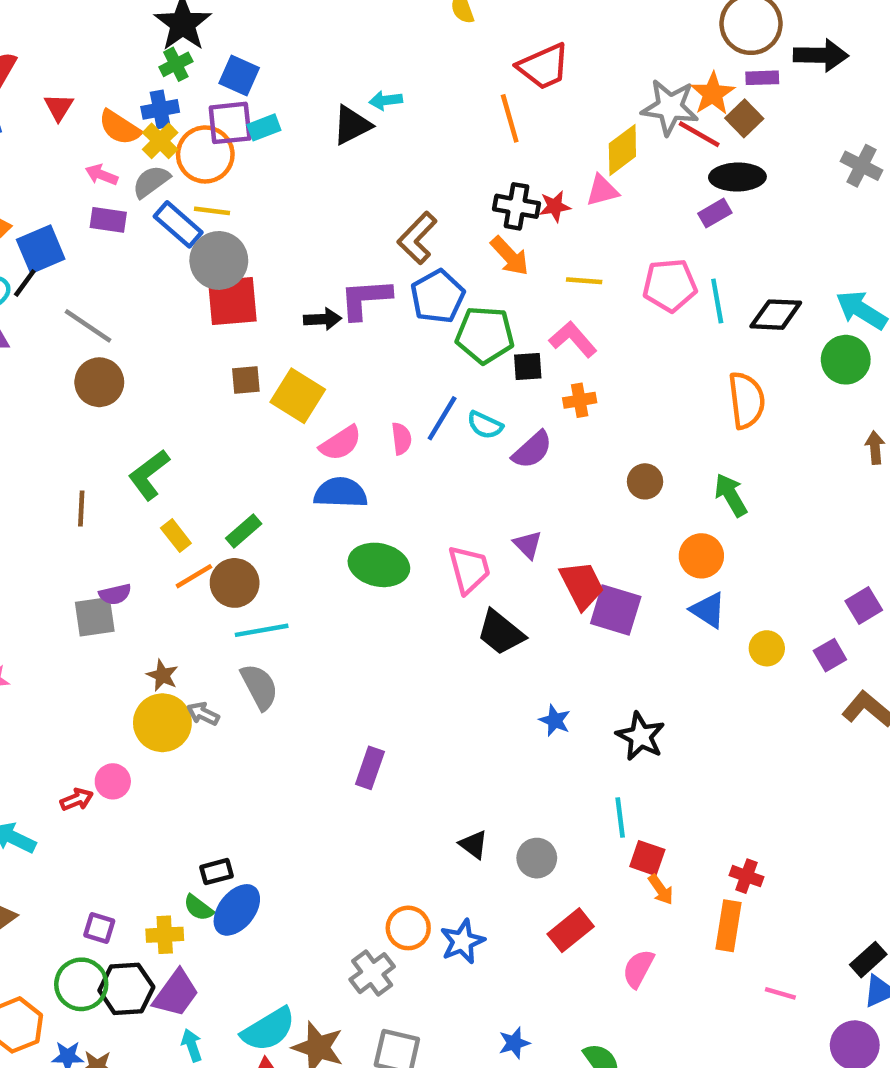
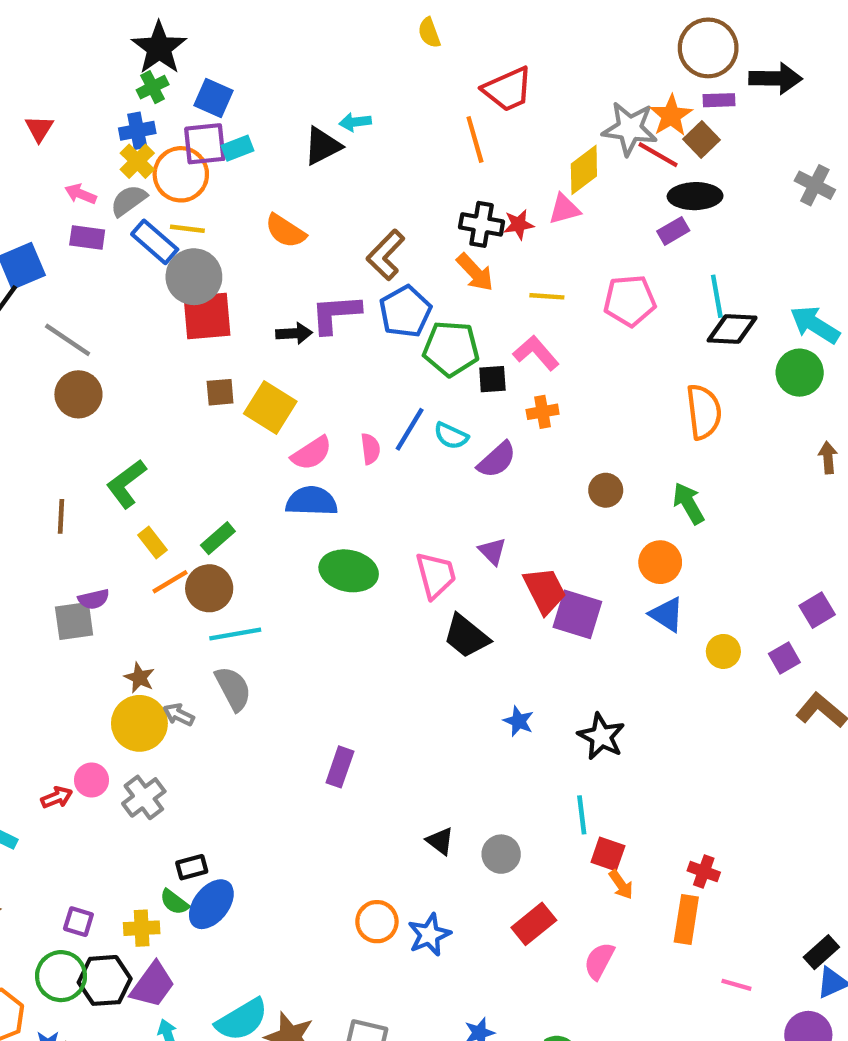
orange semicircle: (120, 127) -> (285, 231), moved
cyan line: (717, 301) -> (717, 296), moved
gray cross: (372, 973) -> (144, 797), moved

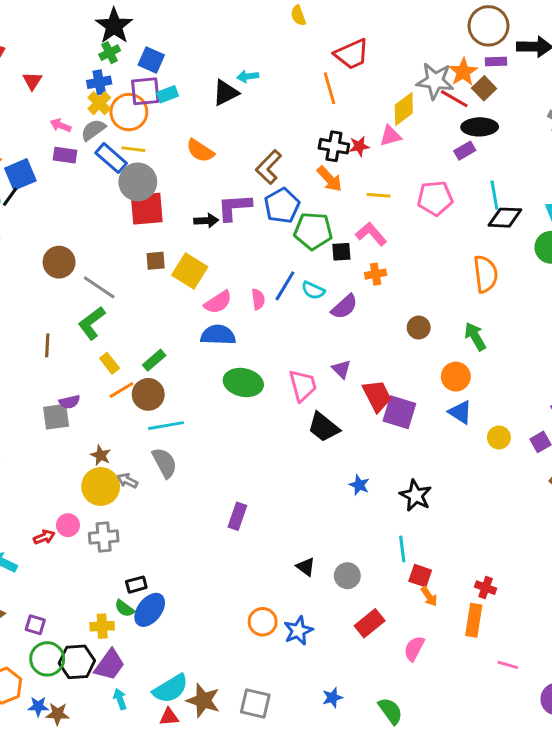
gray line: (68, 340) -> (99, 287), moved
gray cross: (144, 797) -> (104, 537), turned 32
purple square: (78, 922) -> (35, 625), moved

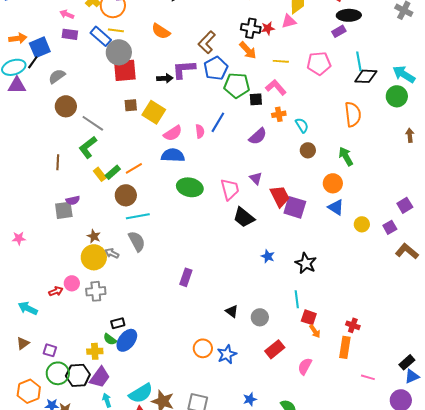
gray semicircle: (93, 130) -> (57, 76), moved
cyan semicircle: (313, 290) -> (302, 125), moved, turned -147
green rectangle: (154, 360) -> (113, 172), moved
orange line: (121, 390) -> (134, 168), moved

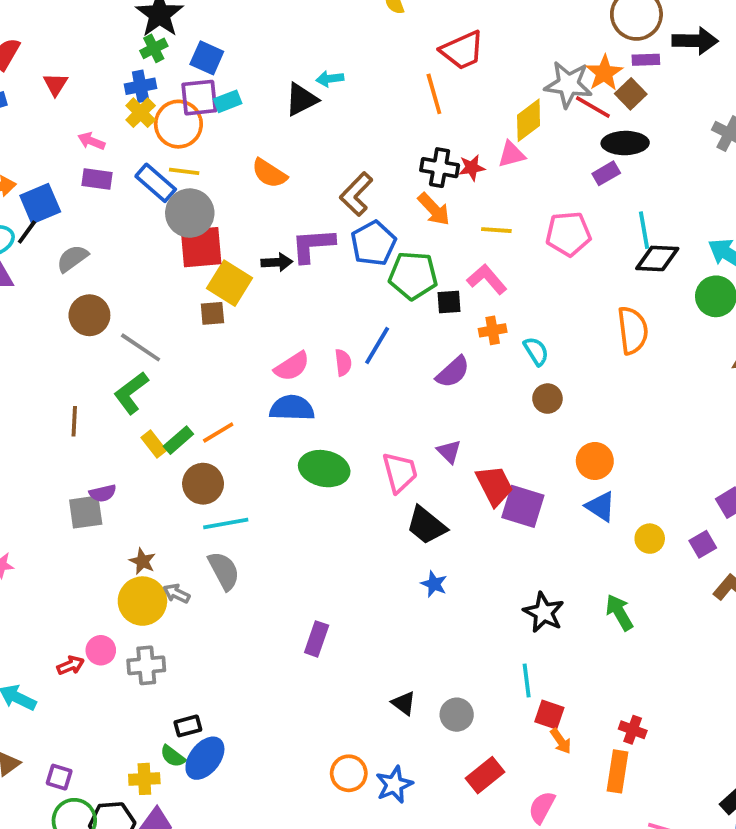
yellow square: (154, 112) -> (230, 283), moved
green arrow: (346, 156) -> (619, 612), moved
blue star: (268, 256) -> (434, 584), moved

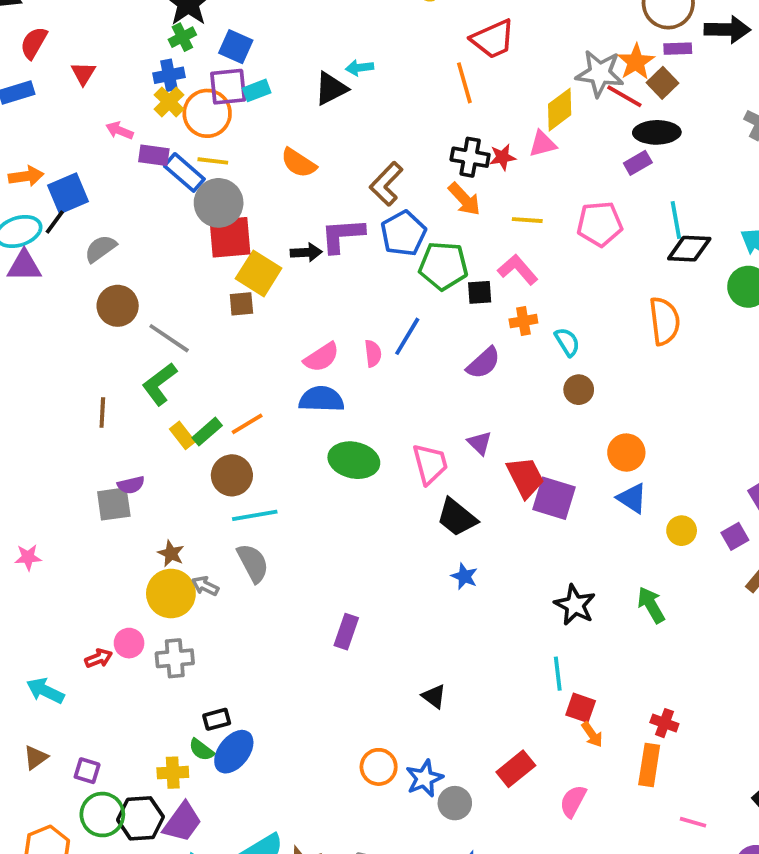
purple rectangle: (97, 179) -> (154, 155), moved
gray circle: (457, 715) -> (455, 803), moved

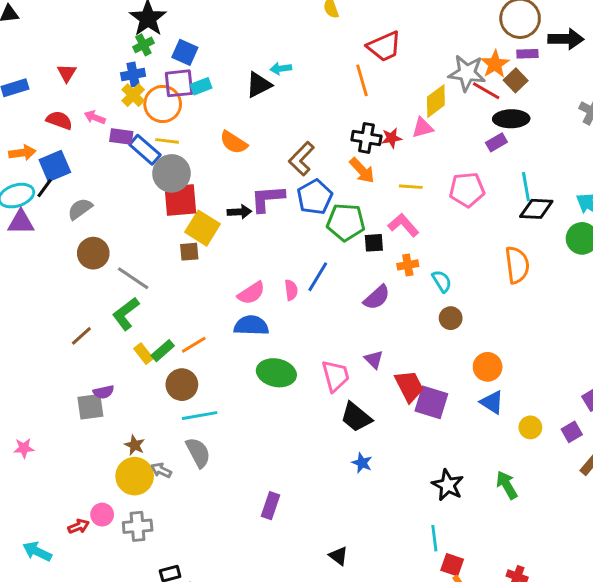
red semicircle: (34, 43) -> (59, 120), moved, turned 80
brown line: (102, 412) -> (81, 336), turned 45

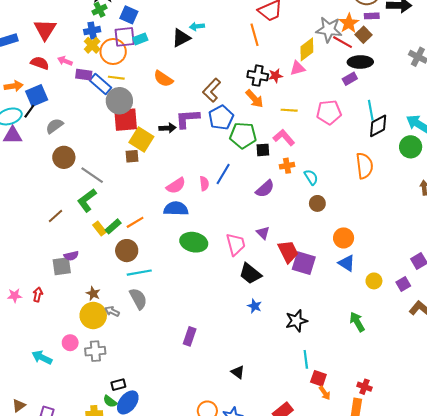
red triangle: (67, 73) -> (45, 30), size x1.6
black diamond: (536, 209) -> (378, 126), turned -30
black star: (448, 485) -> (296, 321), moved, turned 30
red arrow: (78, 526) -> (38, 295), moved, turned -56
cyan arrow: (37, 551) -> (42, 357), moved

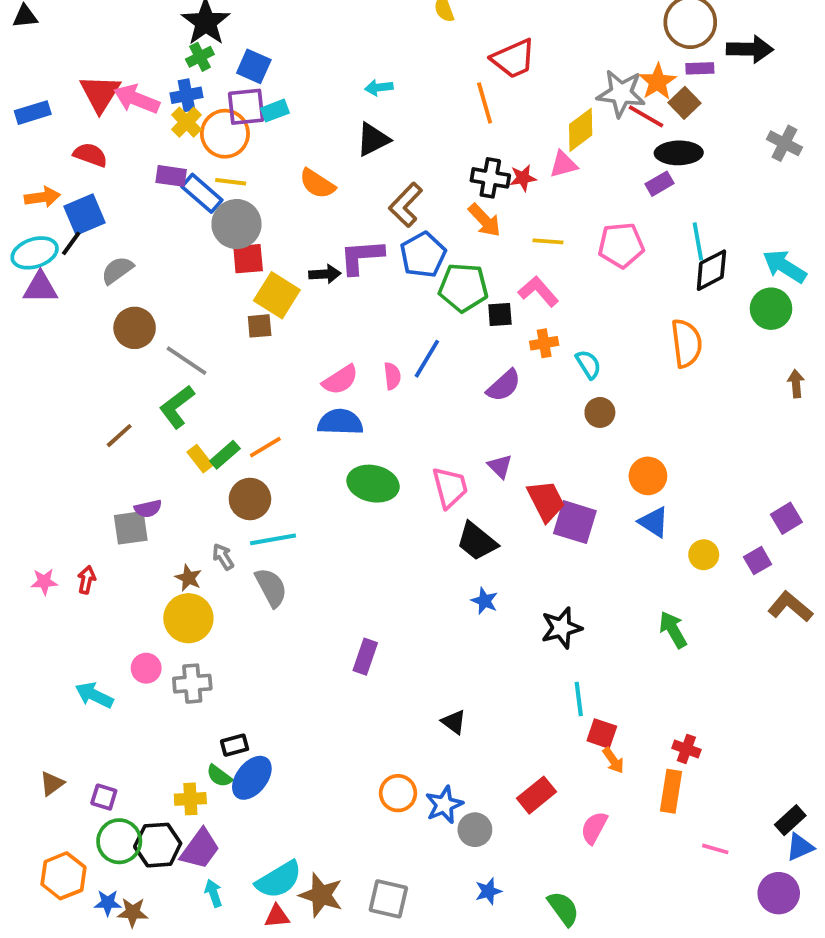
black triangle: (181, 38) -> (373, 139), moved
pink arrow: (65, 61) -> (137, 99), moved, size x1.6
red square: (126, 120) -> (248, 259), size x0.7
gray arrow: (112, 311) -> (223, 557), moved, turned 32

